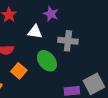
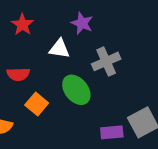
gray cross: (68, 41) -> (106, 61), turned -30

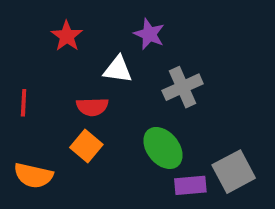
red semicircle: (18, 74) -> (92, 107), moved
green ellipse: (76, 90) -> (163, 148), moved

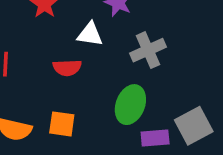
orange square: (86, 146) -> (62, 124), moved, turned -32
green ellipse: (163, 148) -> (130, 105), turned 60

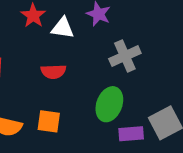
white triangle: (90, 34) -> (63, 28), moved

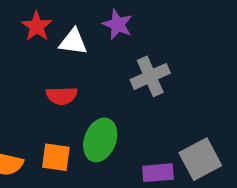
green ellipse: (109, 104) -> (100, 140), moved

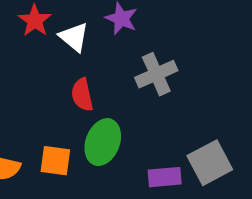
white triangle: (73, 42) -> (74, 37), turned 32
red semicircle: (62, 96) -> (82, 95), moved, turned 80

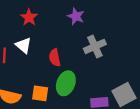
white triangle: (74, 37) -> (23, 45), moved

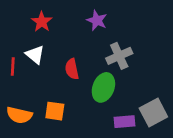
green ellipse: (66, 83) -> (103, 87), moved

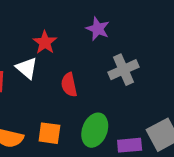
red star: (42, 22) -> (45, 42), moved
green ellipse: (103, 87) -> (95, 130), moved

